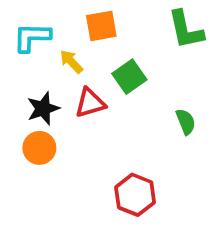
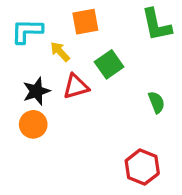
red hexagon: (135, 195) -> (142, 167), moved

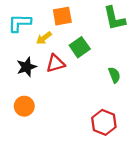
yellow arrow: (60, 52) -> (44, 38), turned -84
orange circle: (33, 124) -> (24, 106), moved

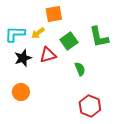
green L-shape: (114, 18) -> (99, 37), moved
cyan L-shape: (20, 23) -> (15, 34), moved
green semicircle: (114, 75) -> (80, 69), moved

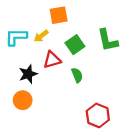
black star: (23, 58) -> (28, 74), moved
green semicircle: (80, 69) -> (77, 75), moved

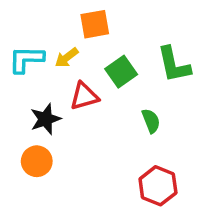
green semicircle: (77, 75) -> (151, 121), moved

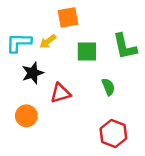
green square: (121, 72) -> (87, 52), turned 35
red triangle: (84, 96) -> (60, 93), moved
black star: (46, 119) -> (33, 73), moved

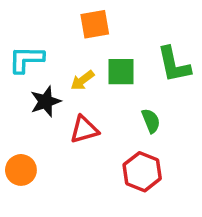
yellow arrow: (48, 41) -> (82, 80), moved
orange circle: (26, 116) -> (21, 170), moved
red hexagon: (113, 133) -> (142, 172), moved

